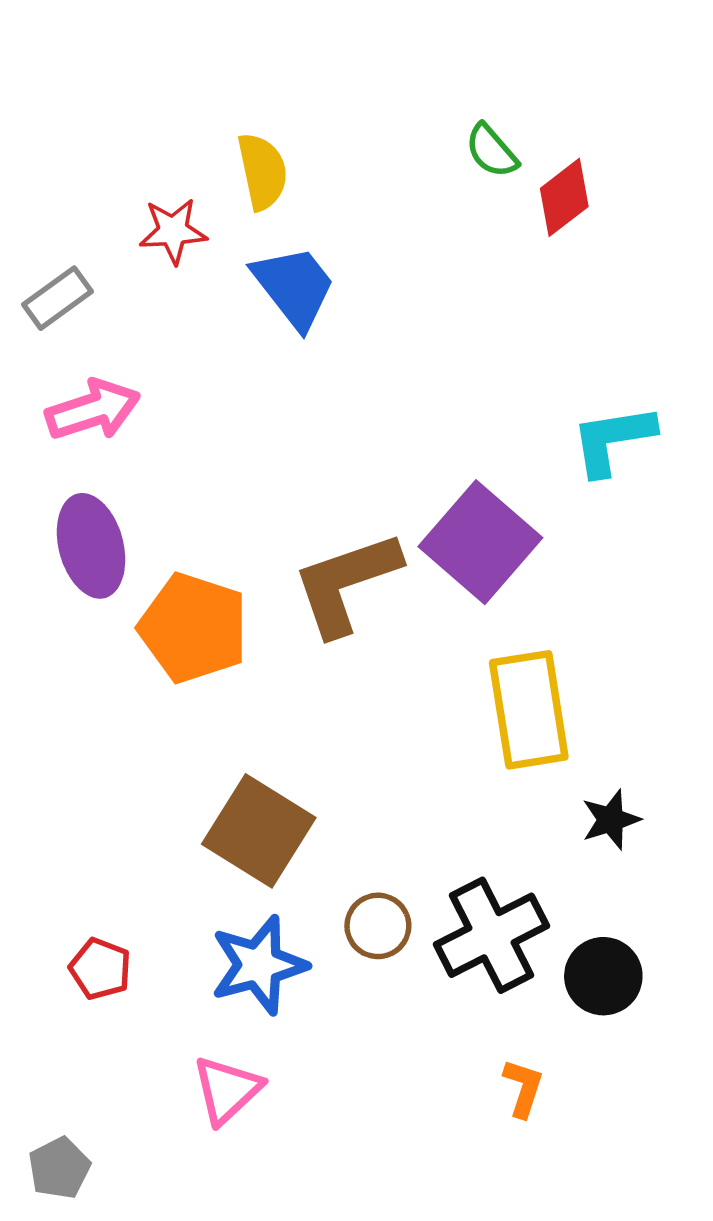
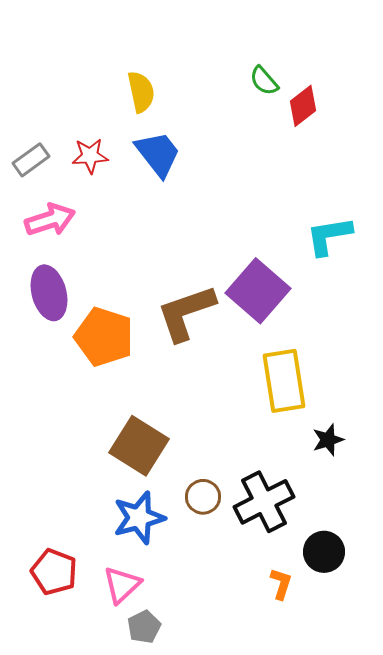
red star: (173, 231) -> (90, 156), moved
red pentagon: (100, 969) -> (54, 572), moved, size x1.4
black circle: (603, 976) -> (324, 552), moved
gray pentagon: (59, 1168) -> (144, 627), moved

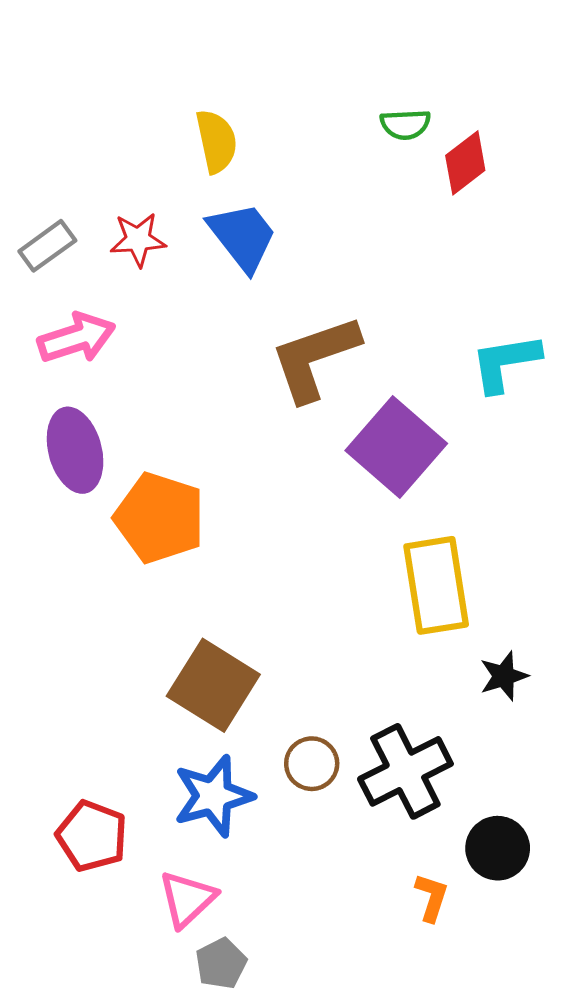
green semicircle: (264, 81) -> (405, 124), turned -52
brown L-shape: (186, 313) -> (315, 358), moved
red pentagon: (54, 572) -> (92, 836), moved

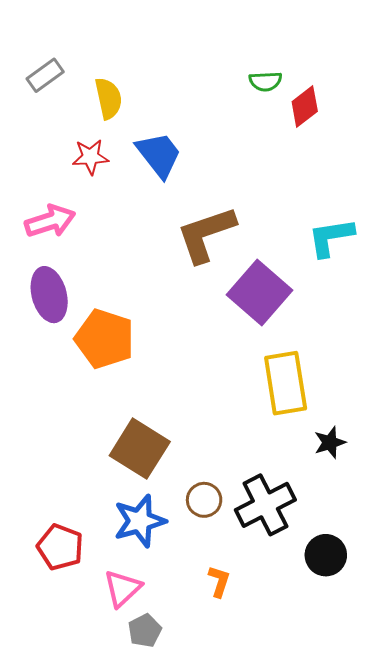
yellow semicircle: (216, 141) -> (108, 98), moved
gray rectangle: (47, 246) -> (45, 75), moved
orange L-shape: (432, 897) -> (219, 581), moved

